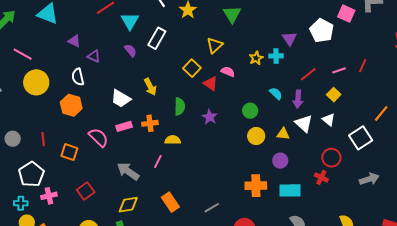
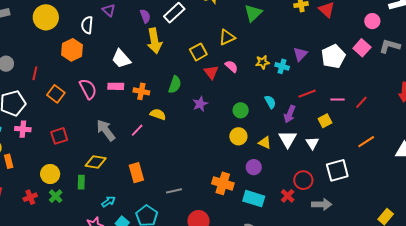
yellow arrow: (150, 87) -> (154, 41), moved, size x1.4
orange line: (381, 113) -> (366, 142), moved
gray arrow: (369, 179) -> (322, 204), moved

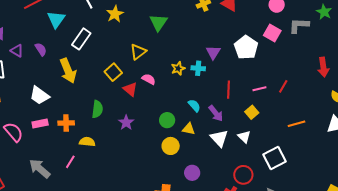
purple semicircle: (145, 16) -> (41, 49), moved
red line: (307, 94) -> (228, 90), turned -54
purple arrow: (290, 114) -> (216, 113), turned -48
orange line: (366, 142) -> (297, 124), turned 30
yellow triangle: (265, 143) -> (189, 129), moved

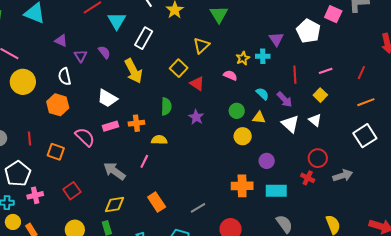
purple triangle: (17, 51) -> (81, 56), turned 32
pink semicircle: (149, 79) -> (230, 75), moved
red line: (283, 86) -> (361, 73), moved
white square: (274, 158) -> (365, 136), moved

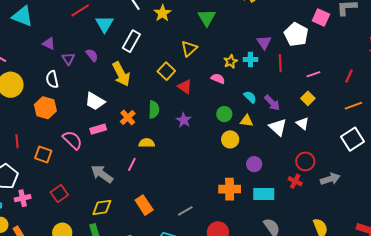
red line: (295, 75) -> (280, 63), moved
orange cross: (136, 123) -> (128, 118), moved, turned -35

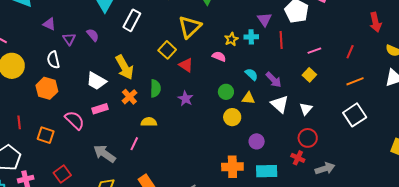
yellow triangle: (189, 49) -> (190, 27), size x1.4
yellow arrow: (121, 74) -> (125, 67), moved
white triangle: (303, 123) -> (306, 109), moved, turned 32
gray arrow: (330, 179) -> (325, 169), moved

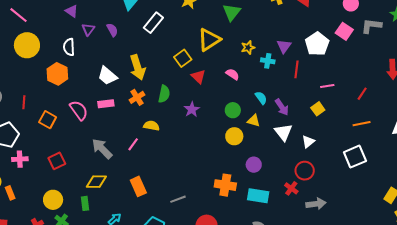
yellow star: (231, 39) -> (248, 47), moved

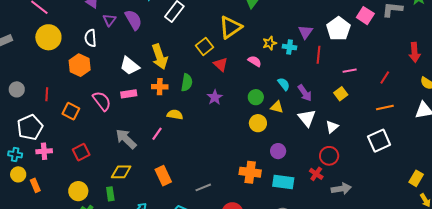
purple semicircle: (112, 30) -> (133, 20), size x1.5
yellow star: (248, 47) -> (270, 43), moved
orange cross: (137, 97) -> (160, 87), turned 35

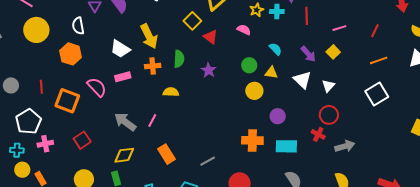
purple arrow: (305, 93) -> (308, 54), moved
orange square: (71, 111) -> (67, 101), size x1.4
pink line: (157, 134) -> (152, 121), moved

